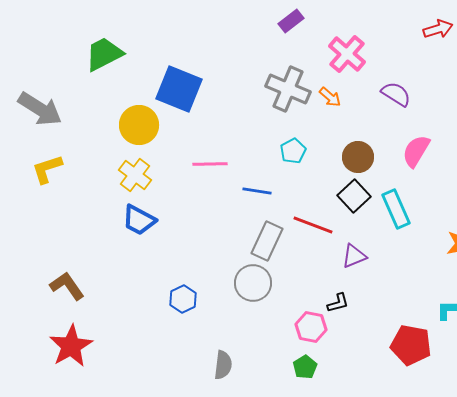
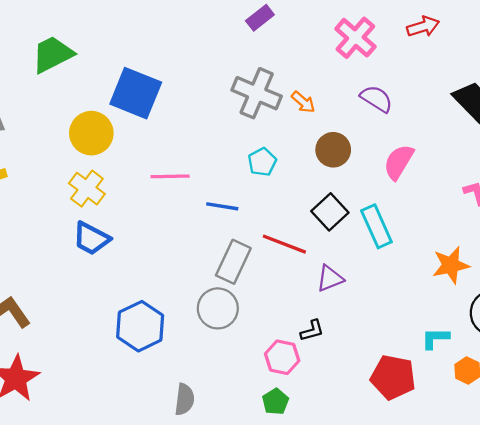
pink cross: (347, 54) -> (355, 38), moved
brown circle: (358, 157) -> (333, 150), moved
blue hexagon: (183, 299) -> (140, 326), size x1.6

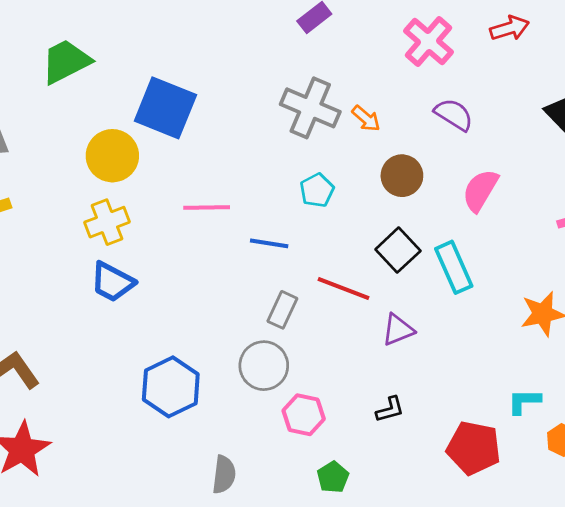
yellow cross: (87, 189) -> (107, 222), turned 32
gray rectangle: (233, 262) -> (282, 310), size x0.7
black L-shape: (312, 331) -> (390, 409), moved
pink hexagon: (282, 357) -> (304, 415), moved

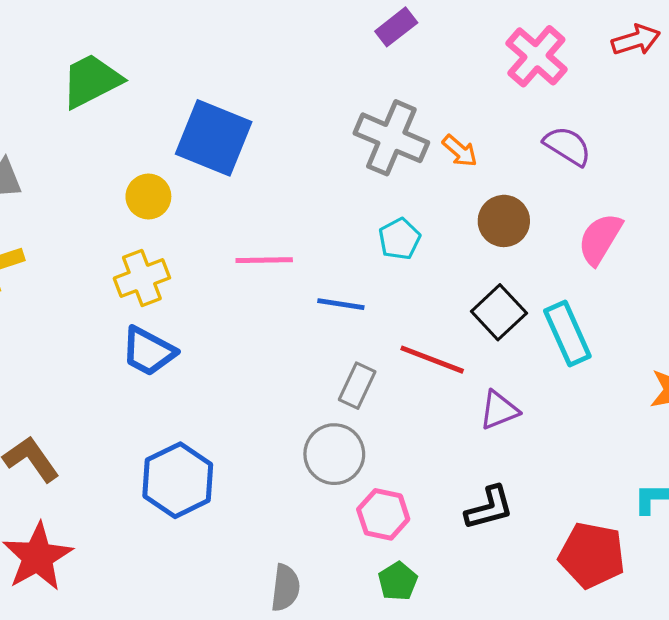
yellow circle: (112, 156) -> (148, 197), size x0.7
blue hexagon: (171, 387) -> (178, 480), moved
black L-shape: (390, 409) -> (489, 508), size x1.4
green pentagon: (333, 477) -> (398, 581), moved

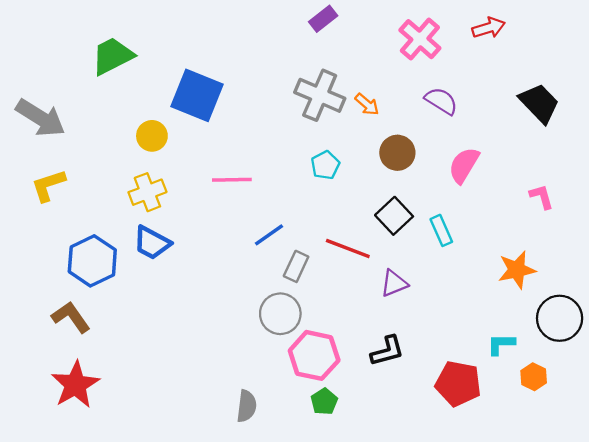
blue line: (341, 304) -> (269, 235), moved, turned -44
cyan rectangle: (567, 333) -> (441, 230), size x0.7
blue hexagon: (178, 480) -> (92, 261), moved
pink hexagon: (383, 514) -> (314, 355), size x1.4

